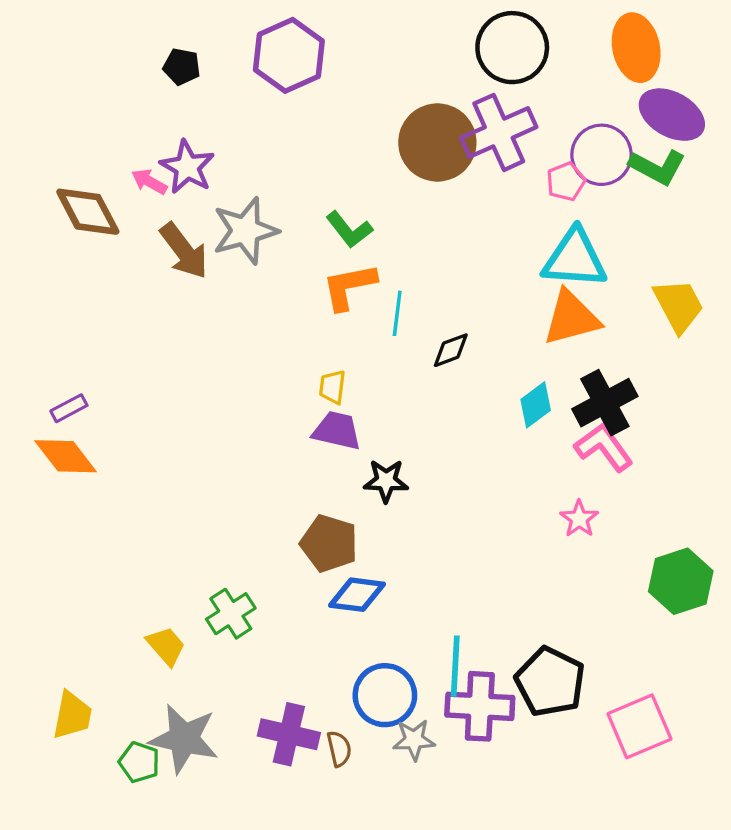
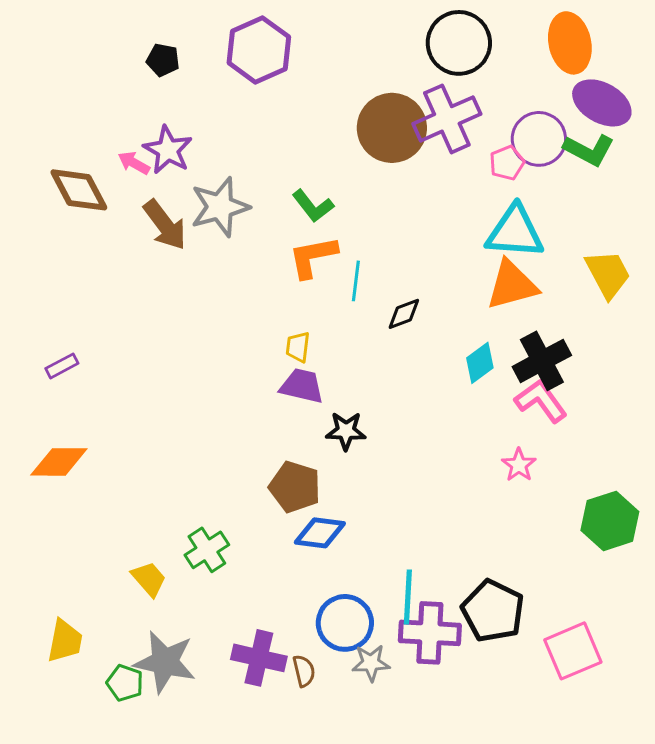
orange diamond: (66, 456) -> (59, 462), moved, turned -52

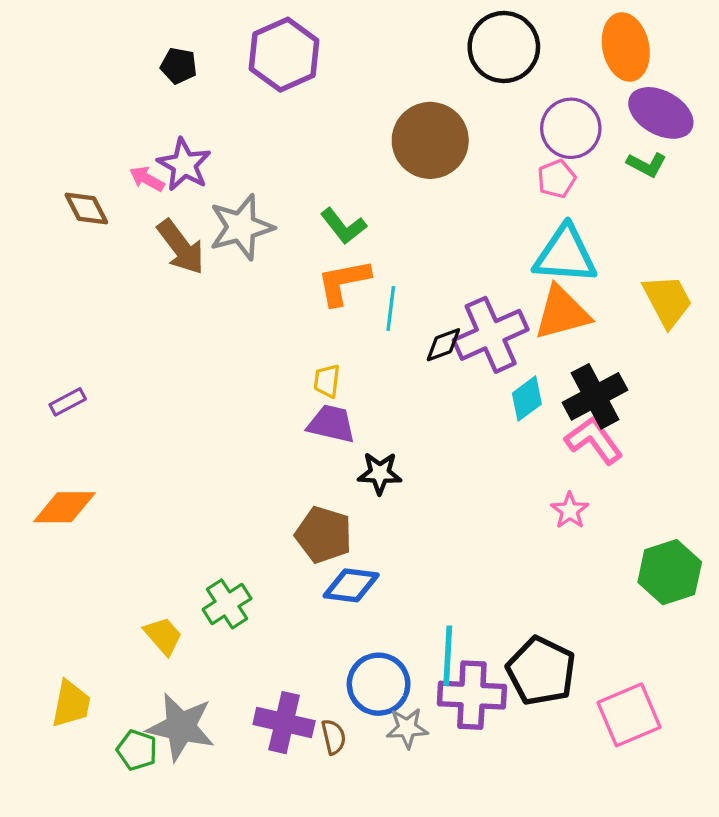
purple cross: (447, 119) -> (491, 335), moved
purple circle: (539, 139) -> (571, 128), moved
green L-shape: (589, 150) -> (647, 165), size x0.7
brown diamond: (79, 190) -> (86, 208), size x0.7

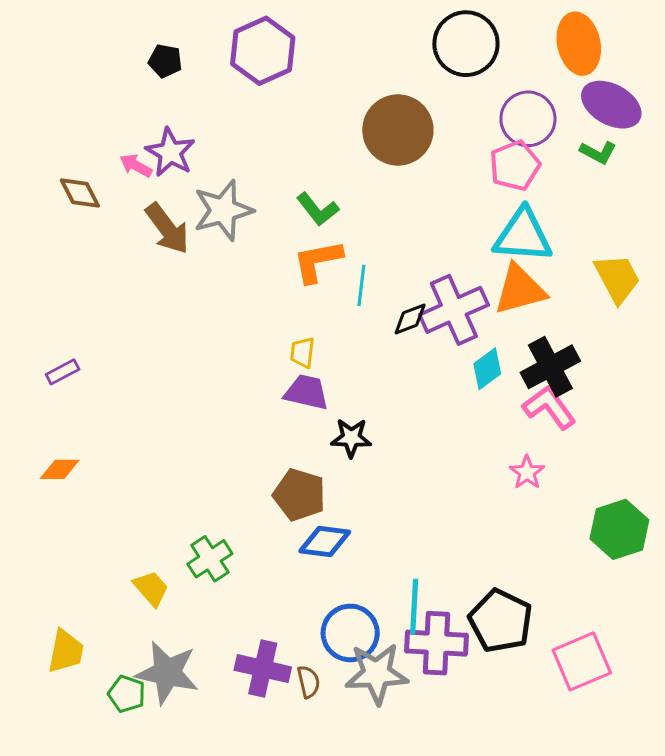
pink pentagon: (557, 179) -> (515, 166), size x1.4
orange diamond: (64, 507) -> (60, 469), size x0.7
gray star: (407, 728) -> (377, 674), size x1.6

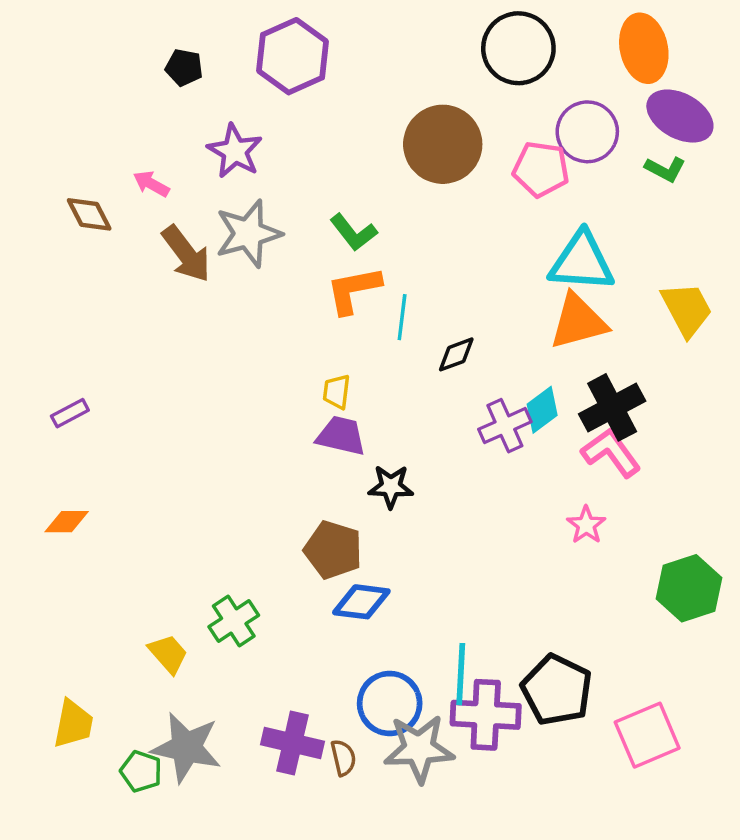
purple star: (170, 152) -> (235, 151), moved
pink pentagon: (515, 166) -> (541, 169), moved, turned 30
purple cross: (454, 310) -> (505, 426), moved, size x0.7

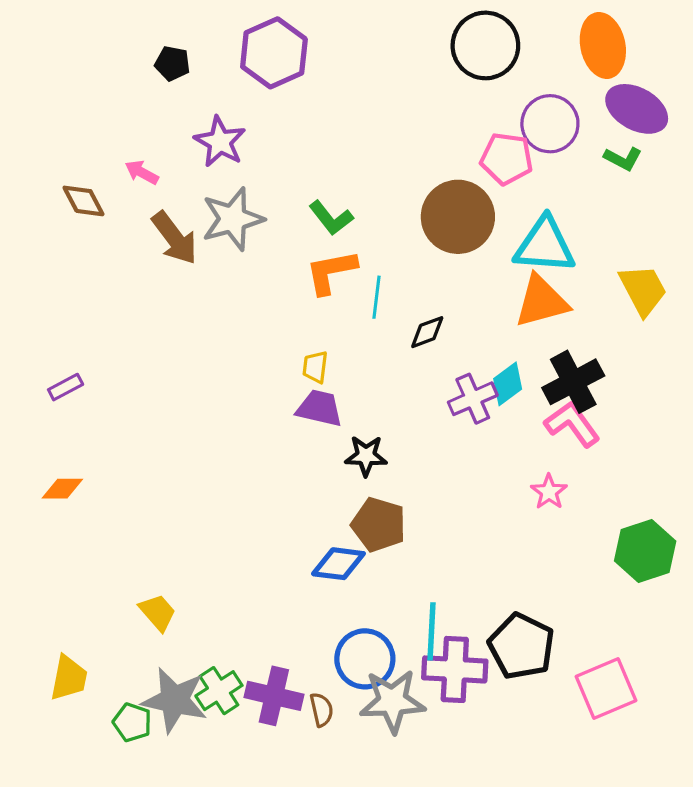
brown circle: (443, 144) -> (458, 217), moved
brown pentagon: (333, 550) -> (379, 525), moved
green cross: (234, 621) -> (219, 691), moved

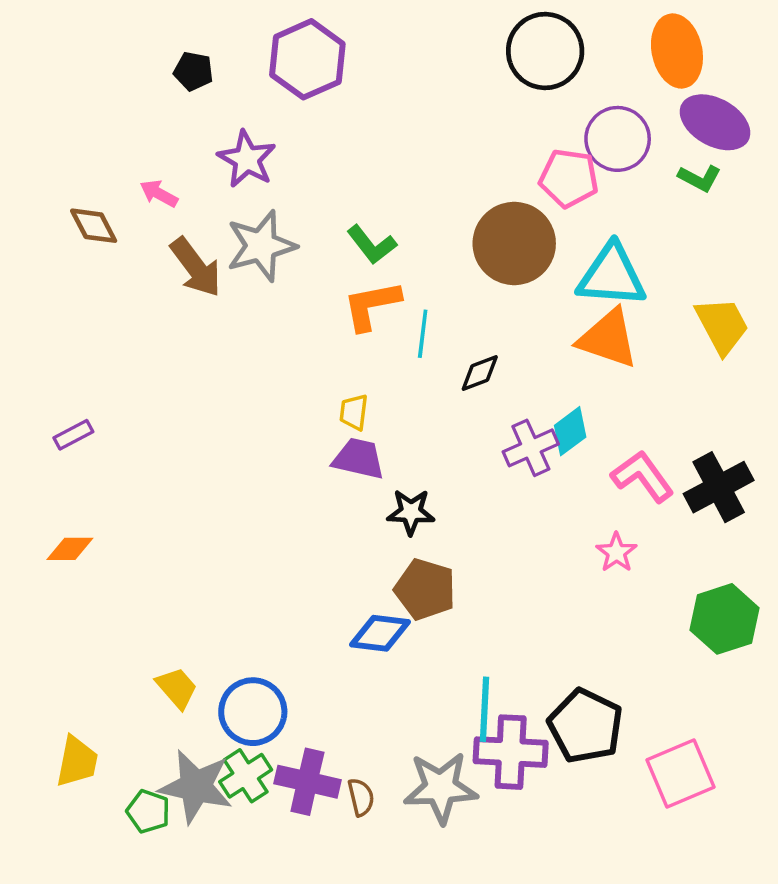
orange triangle: (541, 301) -> (608, 339), turned 34
black cross: (573, 382) -> (719, 487), moved
blue circle: (365, 659) -> (253, 712), moved

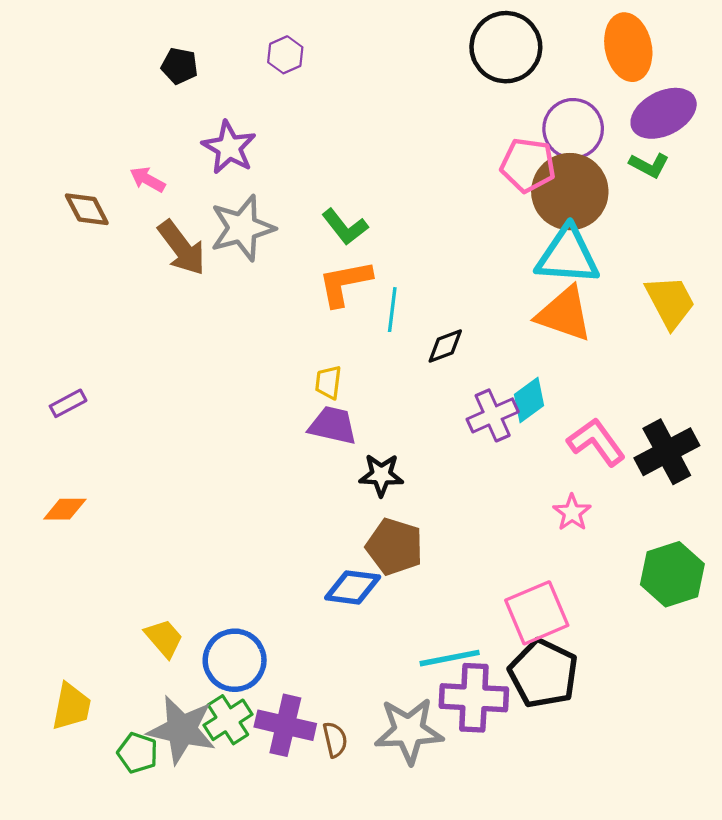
purple hexagon: (307, 59) -> (285, 55), size x0.5
purple ellipse: (715, 122) -> (664, 113), turned -56
brown circle: (514, 243) -> (570, 192), moved
cyan line: (484, 709) -> (450, 658), turned 76
pink square: (681, 773) -> (537, 613), moved

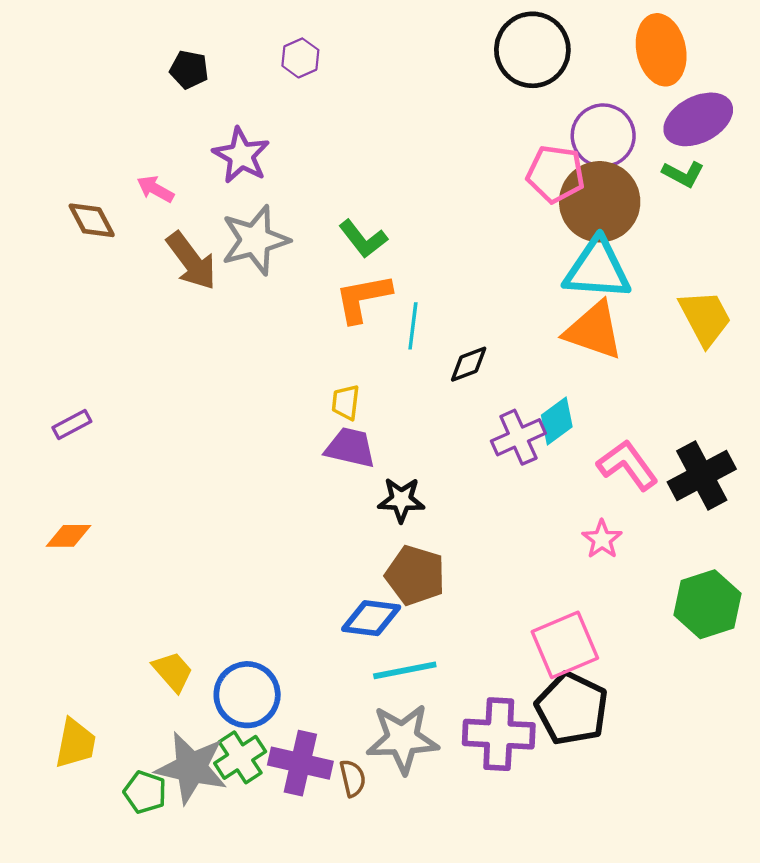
cyan line: (450, 658) -> (405, 670), moved
gray star: (409, 731) -> (402, 739), moved

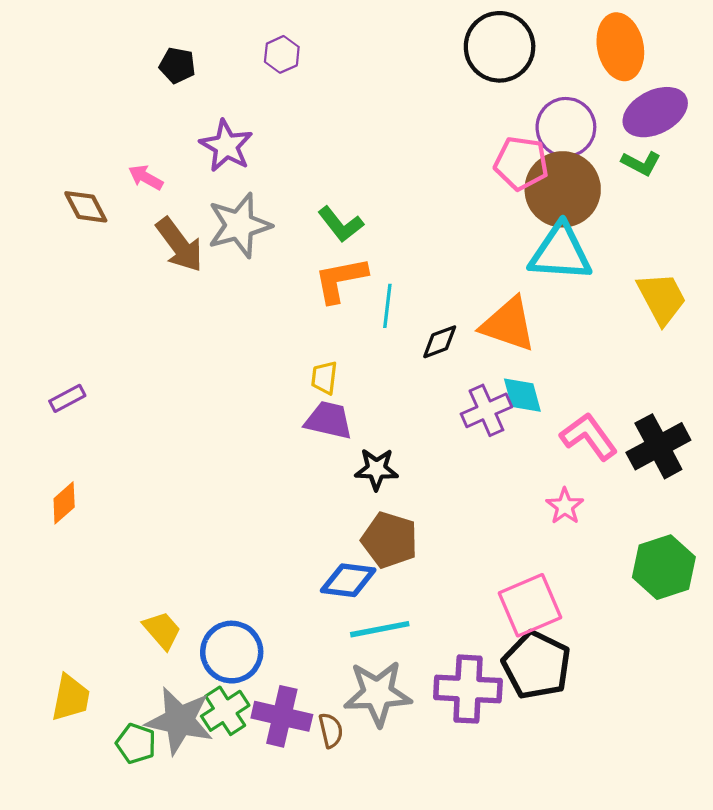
orange triangle: (594, 331) -> (508, 324), moved
cyan diamond: (557, 421) -> (522, 395), turned -69
orange diamond: (68, 536) -> (64, 503), turned -42

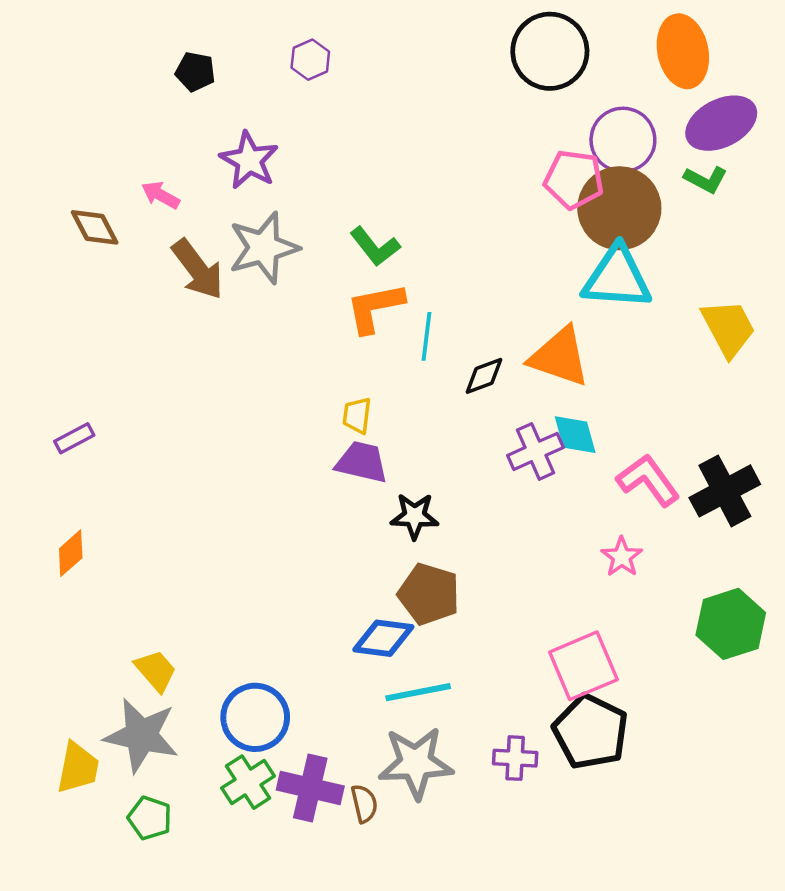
yellow trapezoid: (162, 630) -> (156, 671), moved
purple cross: (468, 689) -> (515, 758), size x0.6
gray star: (179, 721) -> (141, 735), moved

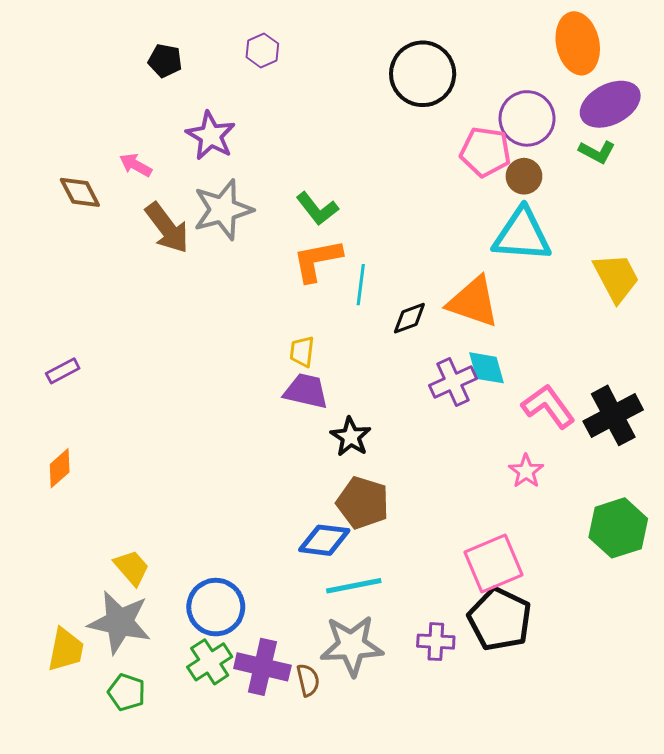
black circle: (550, 51) -> (423, 74), moved
brown circle: (619, 208) -> (524, 176), size x0.5
black star: (415, 516) -> (351, 437), turned 30

